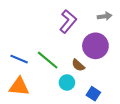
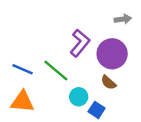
purple L-shape: (68, 21) -> (80, 43), moved
brown semicircle: (78, 65) -> (109, 82), moved
blue square: (93, 94) -> (97, 110), moved

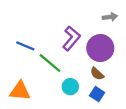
blue line: (22, 69) -> (25, 46), moved
blue square: (97, 110) -> (97, 94), moved

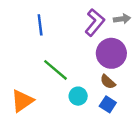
purple L-shape: (71, 38) -> (95, 22), moved
blue line: (25, 46) -> (40, 25), moved, turned 60
orange triangle: (20, 91) -> (22, 101), turned -40

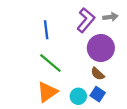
blue line: (40, 25) -> (46, 30), moved
cyan circle: (78, 96) -> (78, 96), moved
orange triangle: (22, 101) -> (47, 92), moved

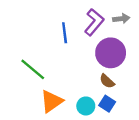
blue line: (46, 30) -> (65, 33), moved
green line: (50, 63) -> (33, 69), moved

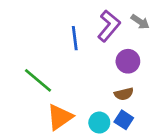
gray arrow: (121, 19) -> (140, 22), turned 42
purple circle: (111, 53) -> (128, 61), size x0.7
brown semicircle: (107, 81) -> (124, 94), turned -56

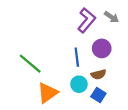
blue line: (75, 38) -> (77, 57), moved
cyan circle: (99, 123) -> (79, 84), moved

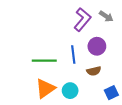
green line: (30, 64) -> (44, 61), moved, turned -40
cyan circle: (79, 84) -> (70, 91), moved
blue square: (98, 95) -> (111, 93), moved, turned 32

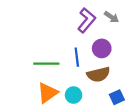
brown semicircle: (94, 71) -> (98, 74), size x1.5

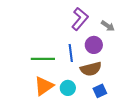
gray arrow: (111, 17) -> (108, 26), moved
blue square: (117, 97) -> (100, 91), moved

